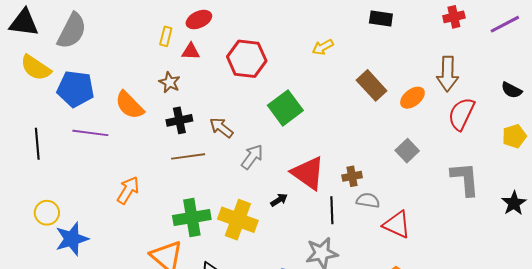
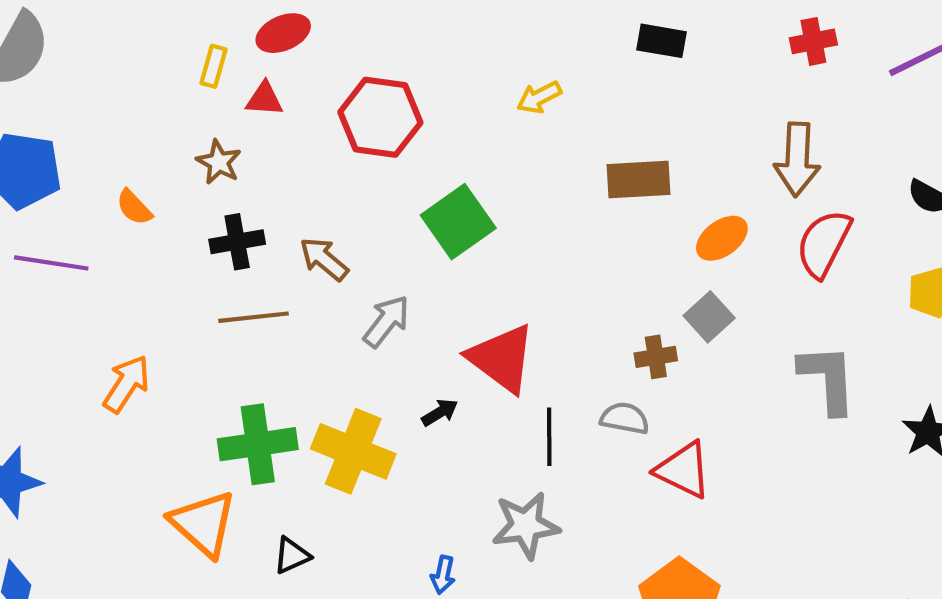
brown rectangle: (372, 85) -> (638, 179), turned -52
orange ellipse: (412, 98) -> (722, 238), moved
orange semicircle: (129, 105) -> (134, 207), size x0.6
brown cross: (352, 176) -> (656, 357), moved

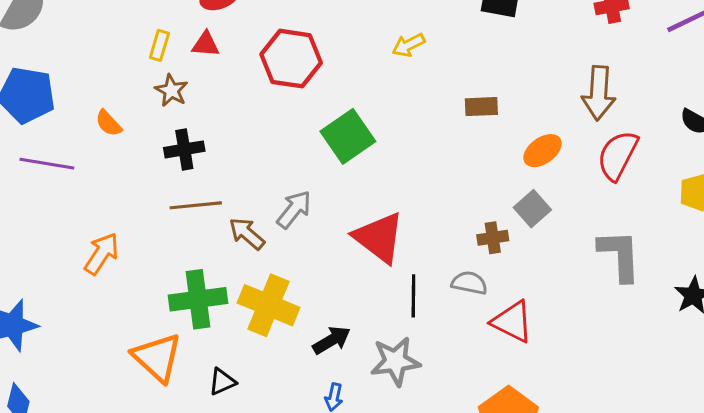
yellow rectangle: (213, 66) -> (159, 45), moved
brown rectangle: (638, 179) -> (481, 107), size x0.7
brown arrow: (324, 259) -> (247, 234), moved
black arrow: (440, 412) -> (332, 340), moved, size x1.4

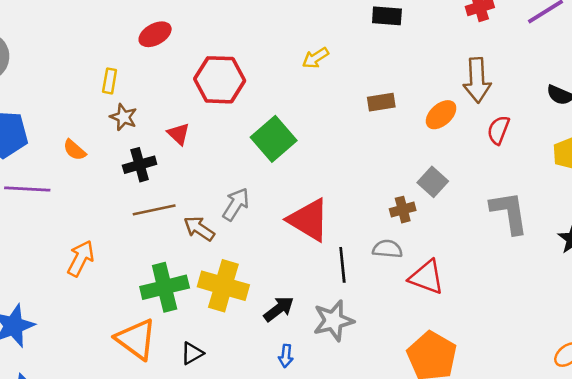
red triangle: (206, 44) -> (178, 134), moved, turned 45
orange ellipse: (543, 151) -> (441, 115), moved
red semicircle: (618, 155) -> (498, 130), size x0.7

